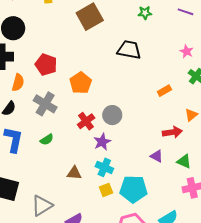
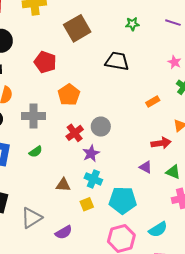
red pentagon: (46, 65) -> (45, 62), moved
gray cross: (45, 104) -> (34, 116), turned -30
yellow square: (106, 190) -> (87, 204), moved

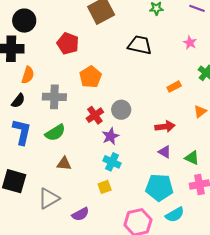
pink star: (174, 62) -> (190, 43), moved
red arrow: (161, 143) -> (165, 127), moved
green semicircle: (36, 152) -> (55, 133), size x1.5
brown triangle: (63, 185) -> (64, 164), moved
cyan pentagon: (123, 200) -> (159, 188), moved

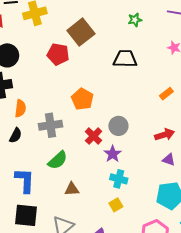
red pentagon: (68, 43) -> (58, 54), moved
blue L-shape: (22, 132) -> (25, 180), moved

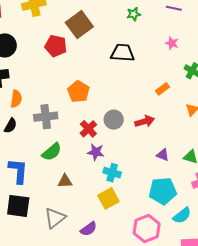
red arrow: (165, 135) -> (145, 121), moved
purple star: (113, 154) -> (96, 152), moved, turned -30
yellow square: (116, 205) -> (108, 198), size x1.5

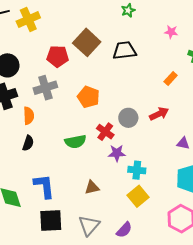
brown square: (79, 25) -> (87, 42), moved
gray cross: (46, 117) -> (45, 88), moved
green semicircle: (52, 152) -> (75, 142), moved, turned 40

